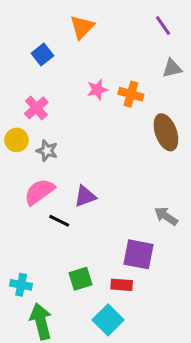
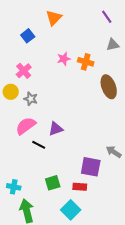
gray arrow: (166, 216) -> (114, 152), moved

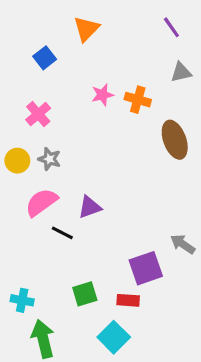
yellow circle: (11, 92) -> (17, 161), moved
purple square: (91, 167) -> (146, 268), turned -30

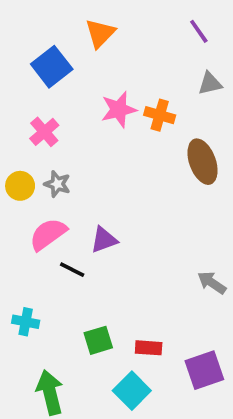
blue square: (45, 58) -> (52, 67), size x1.5
pink star: (102, 95) -> (119, 110), size x1.4
purple square: (146, 268) -> (204, 370), moved
cyan cross: (22, 300) -> (26, 322), moved

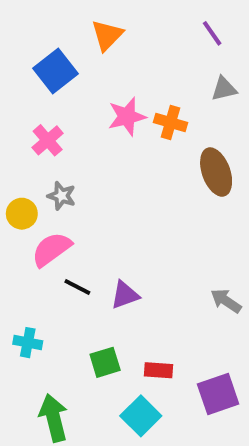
yellow circle: (20, 186) -> (22, 214), moved
purple triangle: (104, 240) -> (125, 295), moved

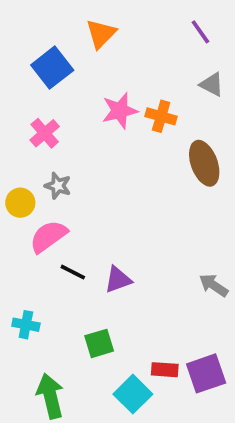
gray triangle: (224, 89) -> (212, 84), turned 40
red rectangle: (159, 370) -> (165, 370), moved

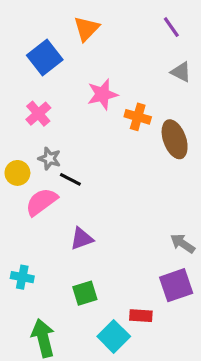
orange cross: (161, 116) -> (138, 117), moved
black line: (73, 272) -> (70, 179), moved
purple triangle: (118, 280) -> (82, 239), moved
purple square: (206, 373) -> (176, 285), moved

